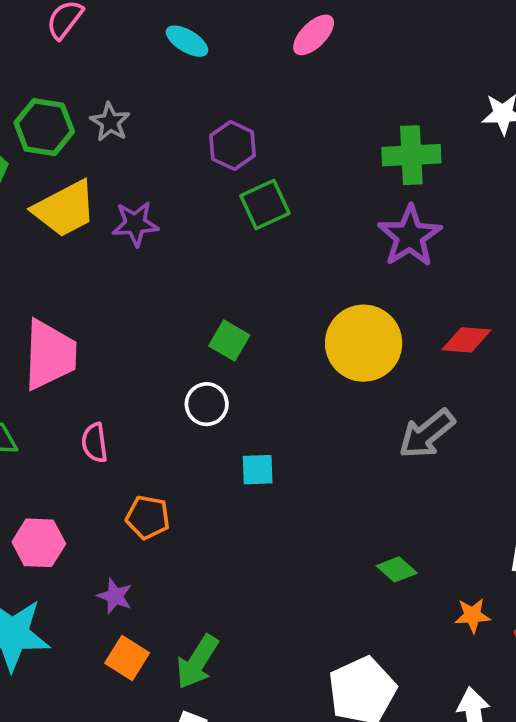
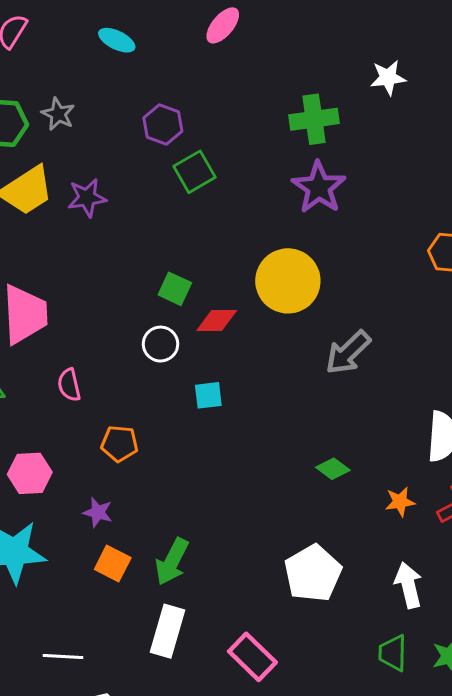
red diamond: (466, 340) -> (217, 321), moved

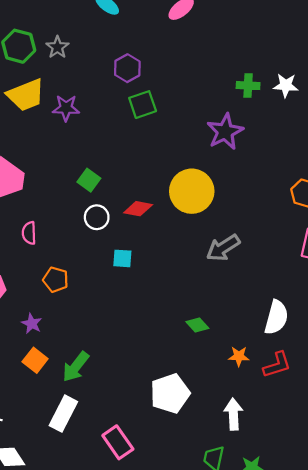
white star: (388, 78) -> (286, 85), moved
green cross: (314, 119) -> (248, 86), moved, size x0.7
green square: (175, 289) -> (89, 180), moved

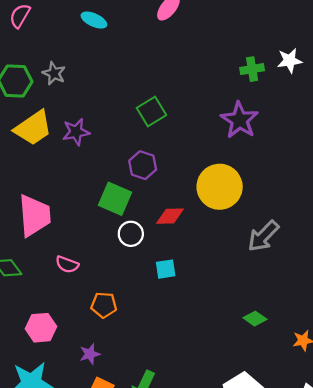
purple hexagon: (127, 68) -> (143, 165), moved
green square: (89, 180) -> (115, 199), size x1.4
pink semicircle: (29, 233) -> (67, 264), turned -55
purple star: (32, 324) -> (90, 354), turned -30

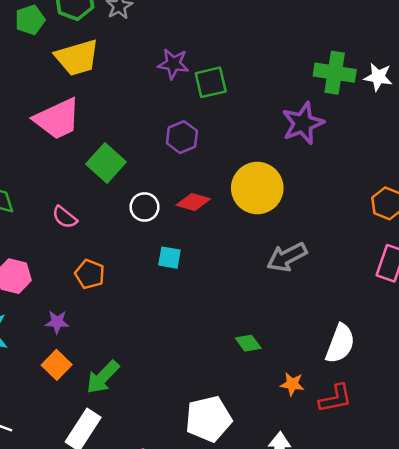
green cross: (252, 69) -> (335, 73), size x1.5
purple star: (76, 132) -> (173, 64), moved
green square: (115, 199) -> (106, 163), moved
pink trapezoid: (34, 215) -> (57, 119), moved, turned 51

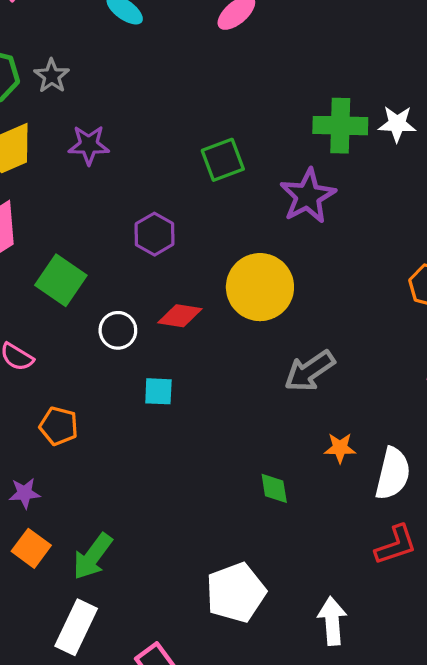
purple star: (173, 64) -> (89, 145), moved
green square: (211, 82) -> (223, 160), moved
green diamond: (248, 343) -> (274, 488), turned 35
orange star: (292, 384) -> (340, 448), moved

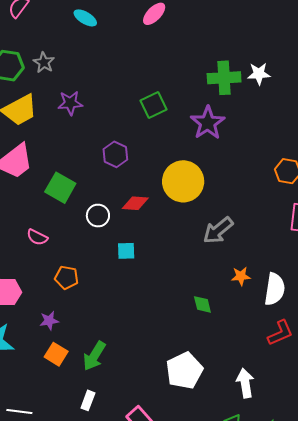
white rectangle: (76, 627) -> (88, 400), size x0.6

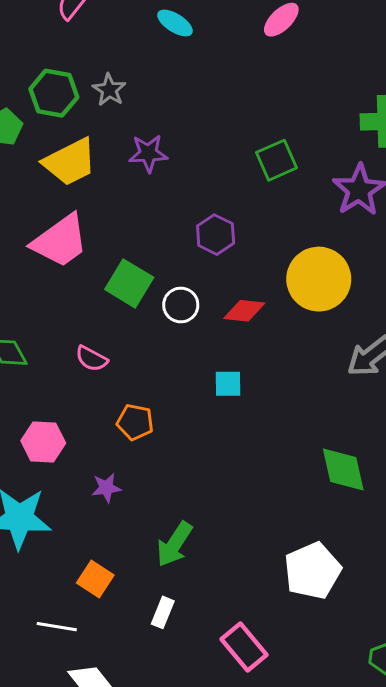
white circle: (98, 216) -> (181, 305), moved
green diamond: (202, 304) -> (343, 470), size x1.6
orange square: (56, 354) -> (95, 579), moved

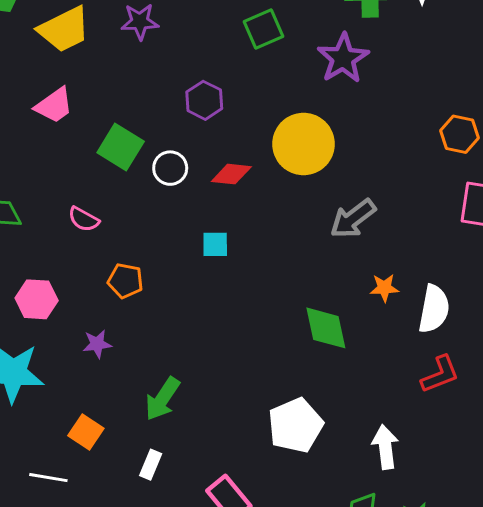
pink trapezoid: (60, 241) -> (54, 105), size x0.7

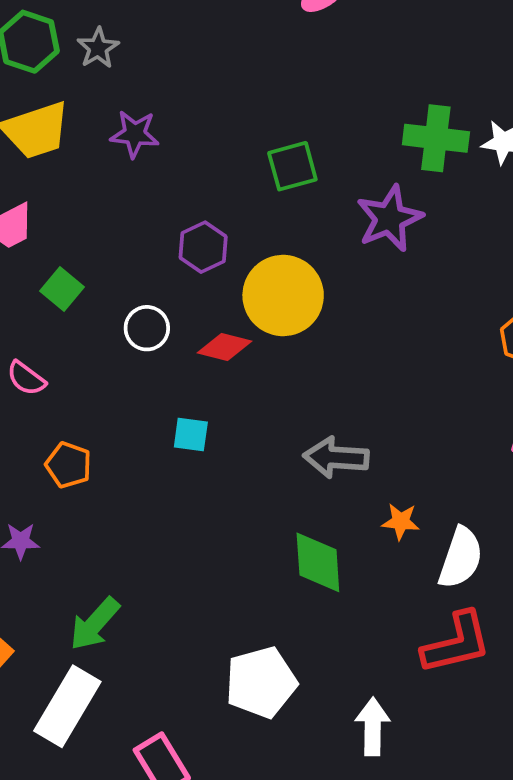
yellow circle: (304, 144) -> (283, 296), moved
green square: (121, 147) -> (62, 289), moved, size x0.7
gray arrow: (353, 219) -> (336, 457), moved, turned 33
red L-shape: (440, 374) -> (456, 643), size x1.4
white rectangle: (151, 465) -> (67, 706), size x2.0

